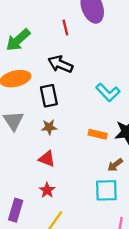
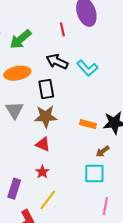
cyan L-shape: (108, 92) -> (87, 68), moved
brown star: (49, 127) -> (46, 117), size x1.6

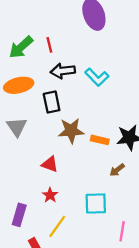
red line: (62, 29) -> (49, 45), moved
black arrow: (57, 62) -> (63, 71), turned -30
brown star: (46, 117) -> (71, 131), moved
cyan square: (94, 173) -> (96, 203), moved

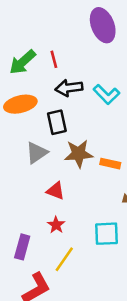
gray triangle: (17, 127) -> (37, 153), moved, turned 30

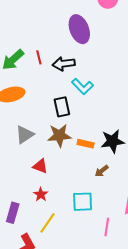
black arrow: (69, 88) -> (64, 64), moved
black rectangle: (57, 122) -> (62, 107), moved

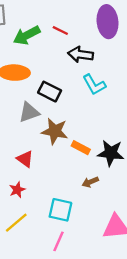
red line: (39, 57) -> (60, 30), moved, turned -64
black rectangle: (62, 107) -> (50, 92), moved, turned -66
gray triangle: (25, 135) -> (29, 112), moved
pink line: (107, 227) -> (59, 241), moved

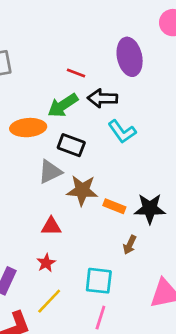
green arrow: (27, 35) -> (63, 105), moved
red triangle: (25, 159) -> (51, 226), turned -30
brown arrow: (90, 182) -> (130, 245), turned -35

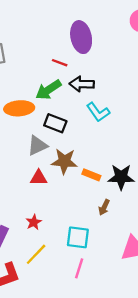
purple ellipse: (130, 57) -> (81, 37), moved
red triangle: (51, 226) -> (39, 178), moved

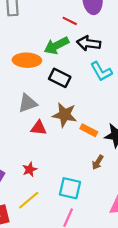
gray triangle: (37, 146) -> (28, 103), moved

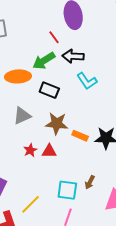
red line: (70, 21) -> (54, 37), turned 32
red triangle: (39, 128) -> (49, 151), moved
brown arrow: (98, 162) -> (90, 182), moved
red star: (30, 169) -> (30, 150), moved

